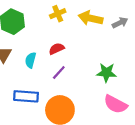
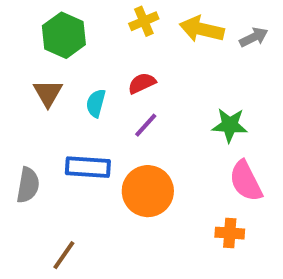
pink semicircle: (115, 104) -> (246, 181), turned 35

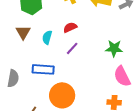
orange circle: (148, 191) -> (62, 95), moved

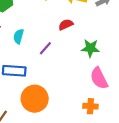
red semicircle: (70, 27) -> (66, 25), moved

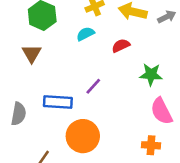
cyan semicircle: (19, 36) -> (85, 34), moved, turned 48
purple line: (45, 48) -> (93, 86), moved

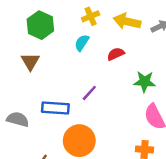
cyan semicircle: (85, 34) -> (82, 43), turned -30
gray semicircle: (19, 114) -> (18, 119), turned -85

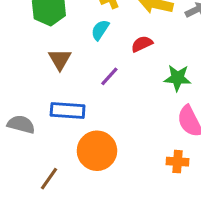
brown triangle: (30, 62) -> (60, 59), moved
purple line: (89, 93) -> (109, 76), moved

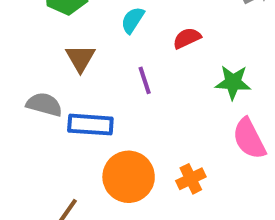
purple line: (109, 76) -> (145, 80), turned -60
gray semicircle: (21, 124) -> (44, 104), moved
orange cross: (178, 162) -> (191, 179), moved, turned -30

